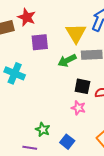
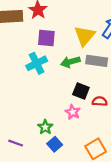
cyan cross: (15, 73) -> (37, 63), moved, turned 30
green star: (43, 130) -> (45, 127), moved

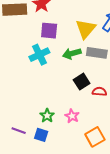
black square: (81, 91) -> (82, 82), turned 35
pink star: (73, 112) -> (72, 116), moved
blue square: (55, 144) -> (41, 135), moved, turned -32

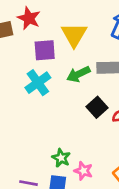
yellow triangle: (86, 29) -> (74, 35), moved
pink star: (72, 116) -> (83, 171), moved

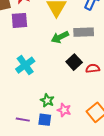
purple square: (45, 50) -> (19, 20), moved
cyan cross: (38, 83) -> (25, 65), moved

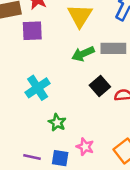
green star: (47, 100) -> (57, 123), moved

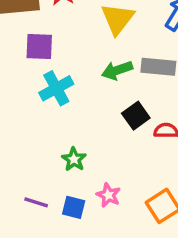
purple square: (32, 31) -> (39, 46), moved
cyan cross: (38, 88) -> (56, 88), moved

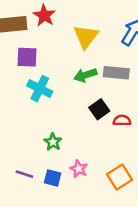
cyan cross: (56, 88) -> (40, 89), turned -35

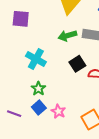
cyan cross: (40, 89) -> (36, 59), moved
blue square: (53, 178) -> (39, 107), moved, turned 32

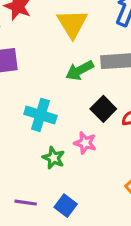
blue square: (39, 107) -> (66, 206), moved
pink star: (58, 111) -> (85, 143), moved

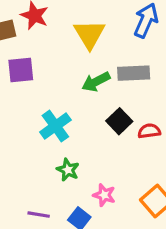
cyan cross: (40, 115) -> (55, 126), turned 36
pink star: (85, 143) -> (104, 195), moved

